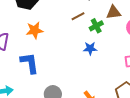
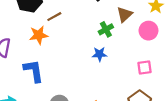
brown triangle: (114, 12) -> (125, 14), turned -35
brown line: (78, 16) -> (54, 17), moved

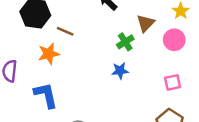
brown line: (54, 17) -> (65, 31), turned 56

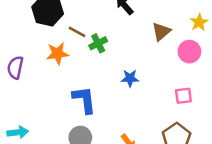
green cross: (125, 42) -> (98, 43), moved
blue L-shape: (46, 95) -> (84, 100), moved

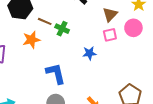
green cross: (98, 43) -> (62, 29), turned -32
pink square: (183, 96) -> (110, 35), moved

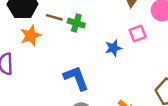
pink square: (110, 35) -> (138, 33), moved
orange star: (31, 40) -> (31, 35), moved

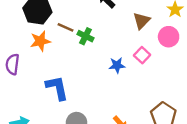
pink square: (138, 33) -> (142, 55), turned -35
blue L-shape: (76, 78) -> (57, 88), moved

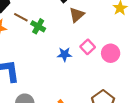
brown triangle: (142, 21) -> (77, 15), moved
pink circle: (169, 37) -> (111, 53), moved

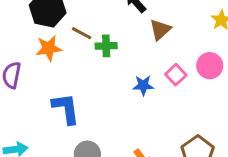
green cross: (38, 26) -> (106, 46), turned -32
pink circle: (111, 53) -> (210, 66), moved

